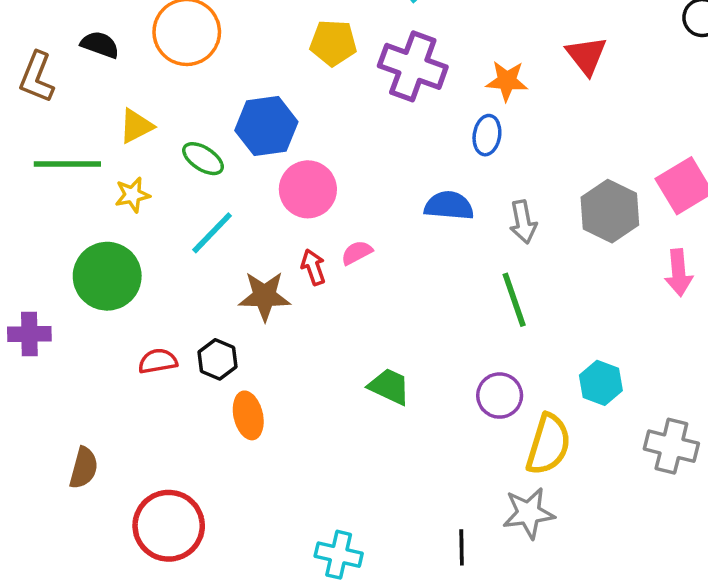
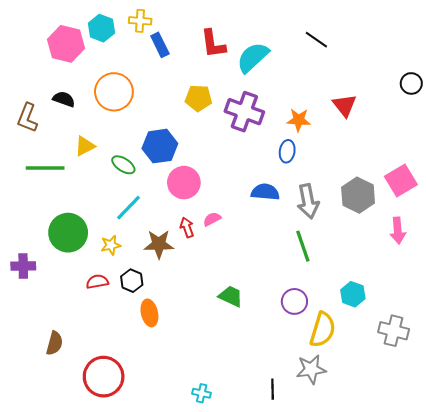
yellow star: (132, 195) -> (111, 245), moved
gray arrow: (523, 222) -> (308, 201), size x1.4
cyan cross: (339, 555) -> (202, 393), size x0.7

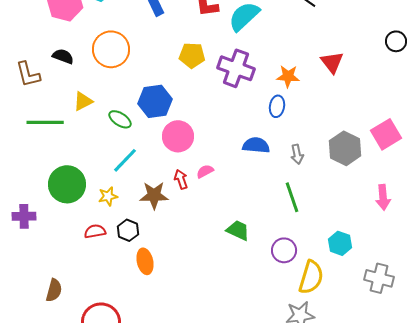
brown L-shape: (27, 118) -> (28, 74), turned -36
gray arrow: (308, 201) -> (297, 154), size x0.6
pink arrow: (398, 231) -> (383, 197), moved
green trapezoid: (231, 296) -> (238, 230), moved

